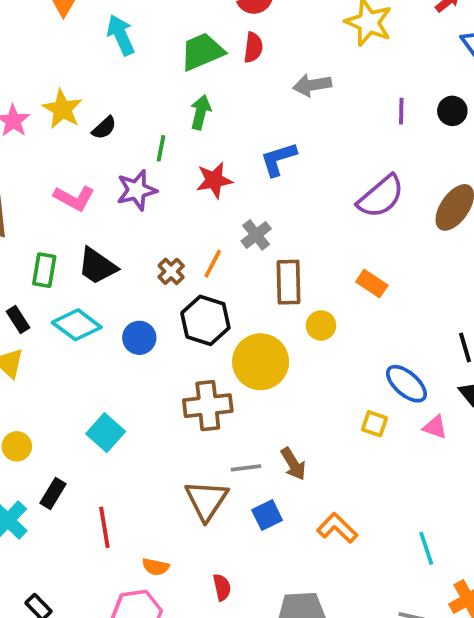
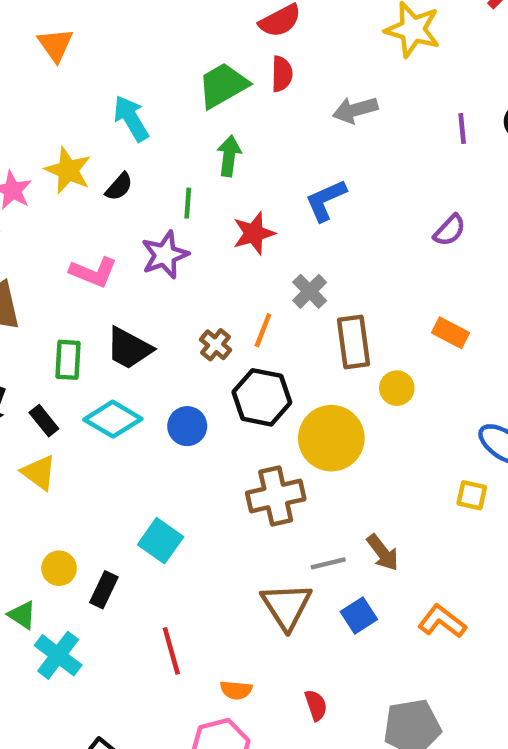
cyan arrow: (121, 35) -> (131, 118), moved
purple semicircle: (381, 196) -> (450, 230), size x0.6
black rectangle: (53, 493) -> (104, 590), moved

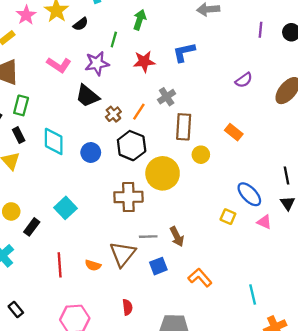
black trapezoid: (129, 348) -> (87, 96), moved
green rectangle: (68, 360) -> (21, 105), moved
cyan diamond: (113, 419) -> (54, 141), turned 48
orange semicircle: (236, 690) -> (93, 265), moved

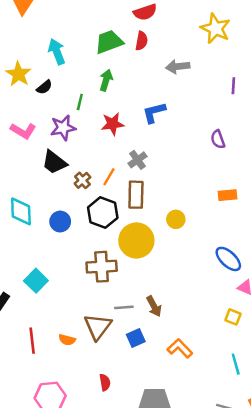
purple semicircle: (244, 80) -> (218, 139), turned 108
brown rectangle: (184, 127) -> (136, 195), moved
orange rectangle: (234, 132) -> (227, 195), moved, turned -42
yellow square: (228, 217) -> (233, 317), moved

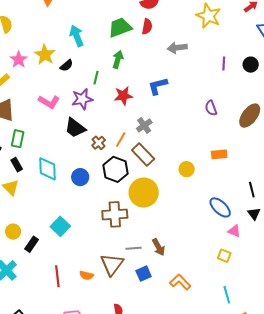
brown rectangle: (136, 195) -> (143, 154), turned -45
yellow circle: (176, 219) -> (187, 169), moved

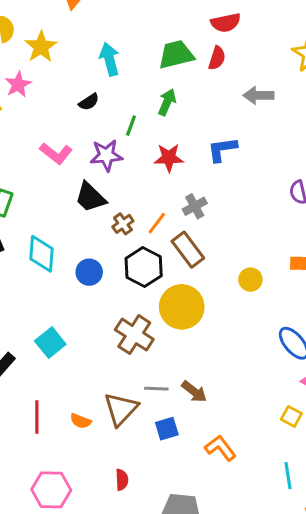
yellow star: (45, 55) -> (41, 47), moved
brown cross: (115, 214) -> (134, 335), turned 30
brown arrow: (159, 247) -> (194, 392), turned -30

